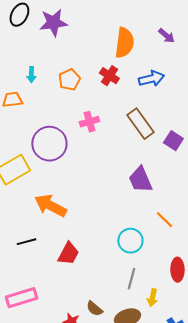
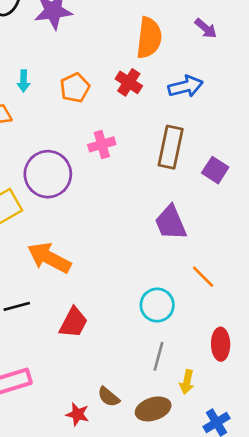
brown rectangle: (140, 124) -> (171, 147), turned 48

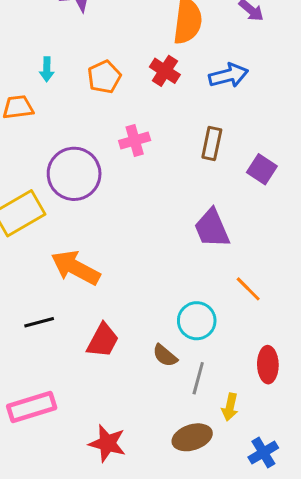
brown rectangle: (171, 147) -> (212, 144), size x0.7
brown semicircle: (109, 397) -> (165, 356), moved
red star: (78, 414) -> (107, 443), size x1.4

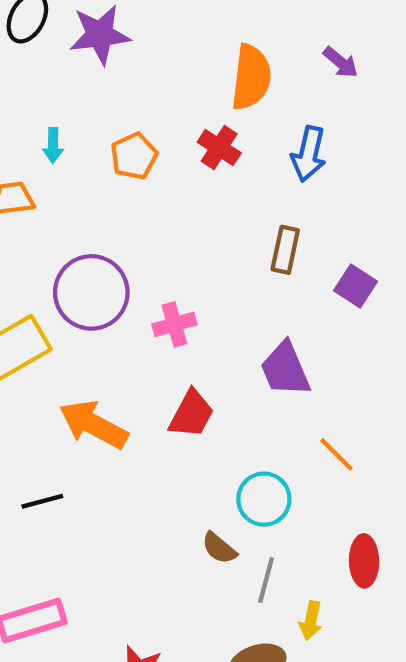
blue arrow: (228, 75) -> (309, 154), turned 117
pink cross: (135, 141) -> (174, 324), moved
red trapezoid: (103, 340) -> (191, 414), moved

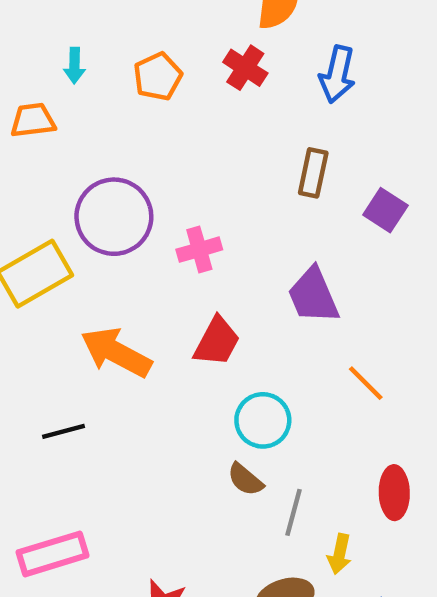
cyan circle: (264, 499) -> (263, 420), moved

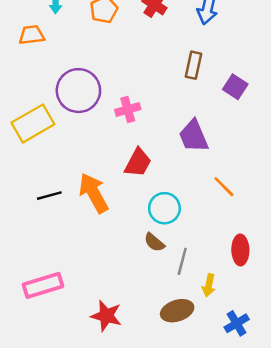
orange arrow: (116, 352) -> (94, 193), moved, turned 33
black line: (64, 431) -> (49, 196), moved

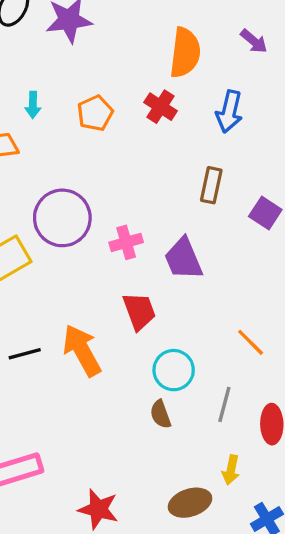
purple trapezoid: (194, 136) -> (183, 259), moved
red trapezoid: (138, 163) -> (139, 311), turned -48
brown semicircle: (154, 242) -> (161, 414), turned 30
gray line: (182, 261) -> (224, 404), moved

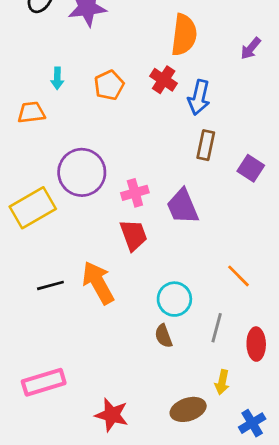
purple arrow: (254, 41) -> (251, 48), moved, turned 90
blue arrow: (229, 112) -> (199, 97), moved
red trapezoid: (139, 311) -> (134, 235), moved

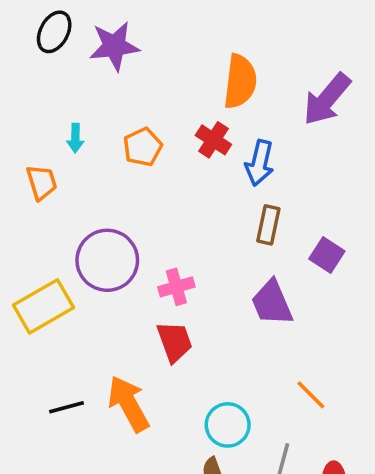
purple arrow: (251, 48) -> (327, 99), size x1.8
orange trapezoid: (31, 112) -> (42, 182), turned 80
purple trapezoid: (183, 206) -> (272, 303), moved

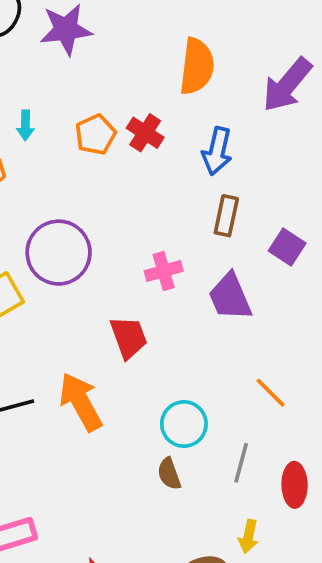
red cross: (213, 140) -> (145, 133), moved
pink cross: (176, 287) -> (164, 271), moved

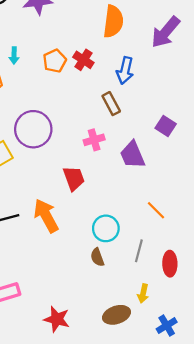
brown rectangle: (226, 216) -> (111, 104), moved, turned -40

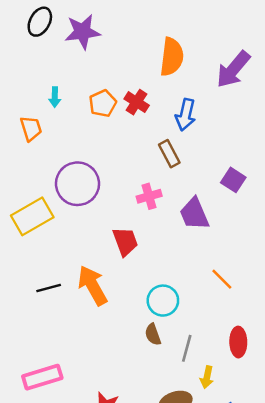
gray line: (139, 251) -> (187, 348), moved

